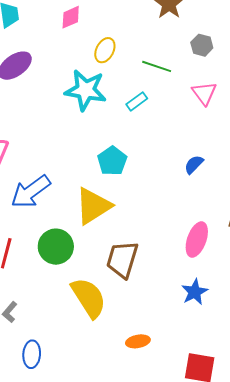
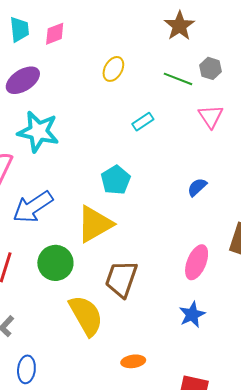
pink diamond: (71, 17) -> (55, 34), moved
green line: (157, 66) -> (178, 79), moved
cyan star: (85, 90) -> (38, 132), moved

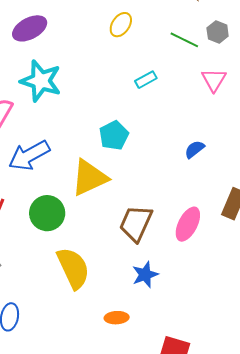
brown trapezoid: (121, 279) -> (136, 223), moved
blue star: (192, 315) -> (145, 275), moved

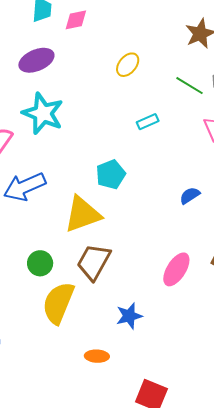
green circle: (47, 213) -> (40, 263), moved, size x0.7
brown trapezoid: (136, 223) -> (94, 262), moved
yellow semicircle: (73, 268) -> (58, 303), turned -138

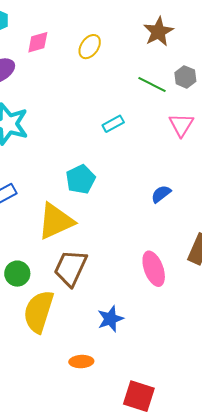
pink diamond: (76, 20) -> (38, 42), moved
yellow ellipse: (128, 65) -> (90, 47), moved
pink ellipse: (176, 269) -> (154, 269), turned -48

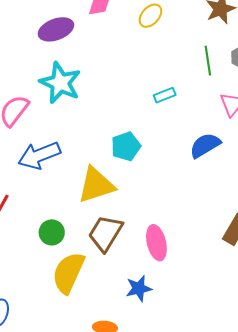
green line: (152, 84) -> (208, 61), turned 48
blue semicircle: (161, 194) -> (205, 145), moved, size x1.5
pink ellipse: (154, 269) -> (156, 243), moved

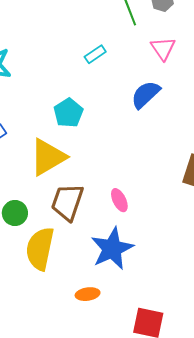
pink ellipse: (156, 243) -> (119, 200), size x0.7
blue star: (139, 288) -> (112, 249), size x1.6

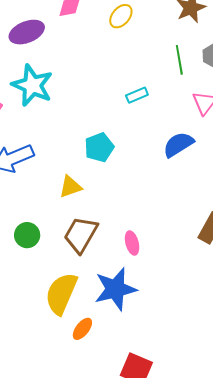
yellow triangle: (48, 157) -> (70, 187), size x0.6
yellow semicircle: (40, 249) -> (61, 294), moved
orange ellipse: (88, 294) -> (82, 329), turned -55

